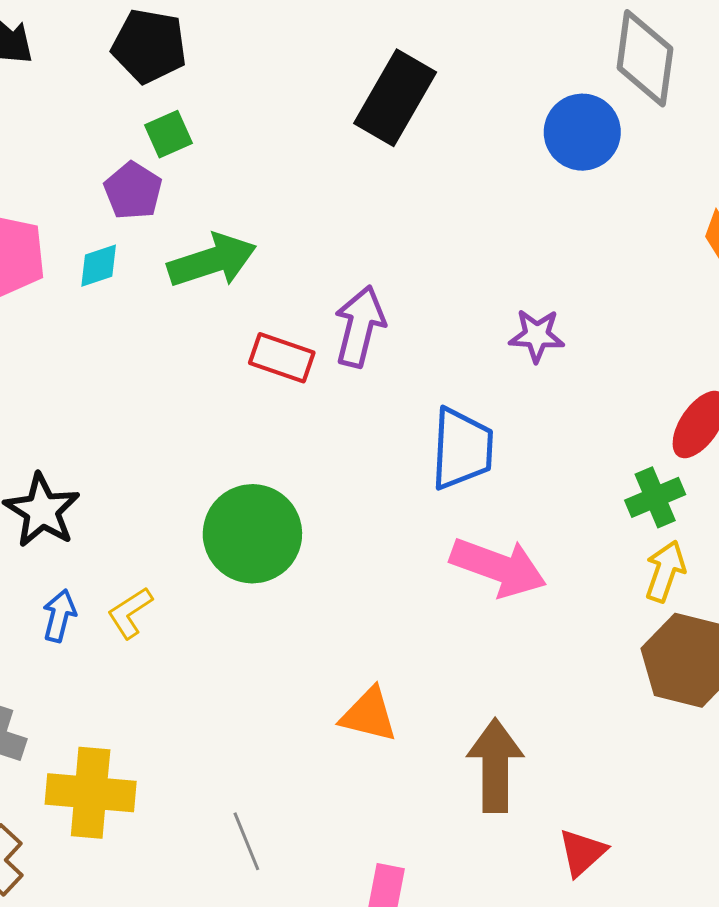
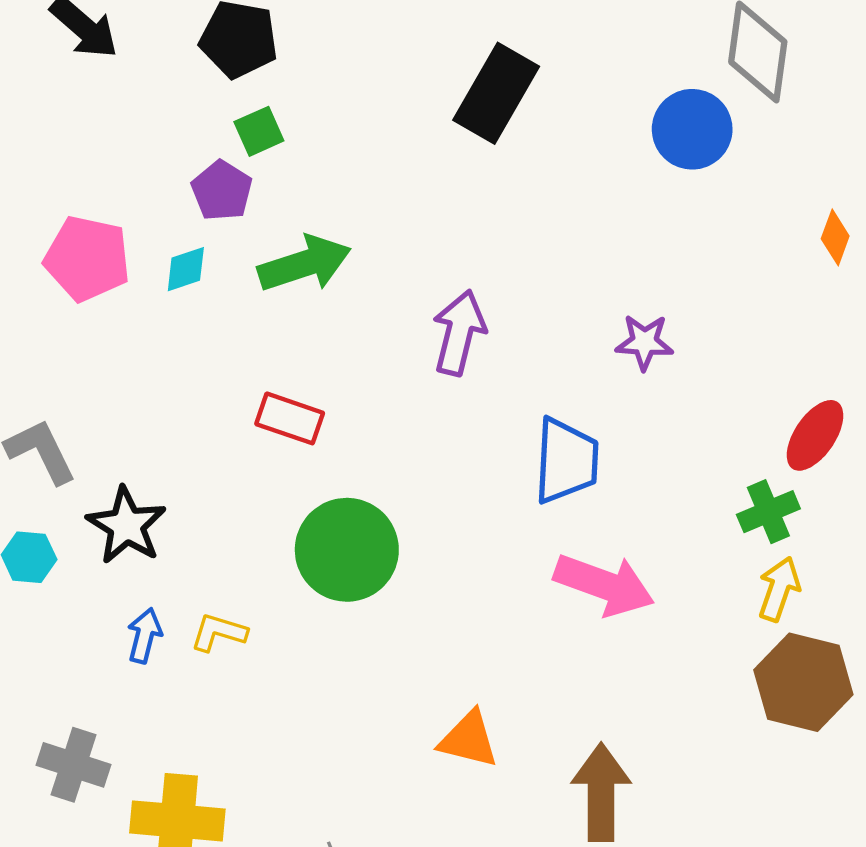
red rectangle: (282, 358) -> (290, 418), moved
yellow L-shape: (130, 613) -> (219, 632), turned 50

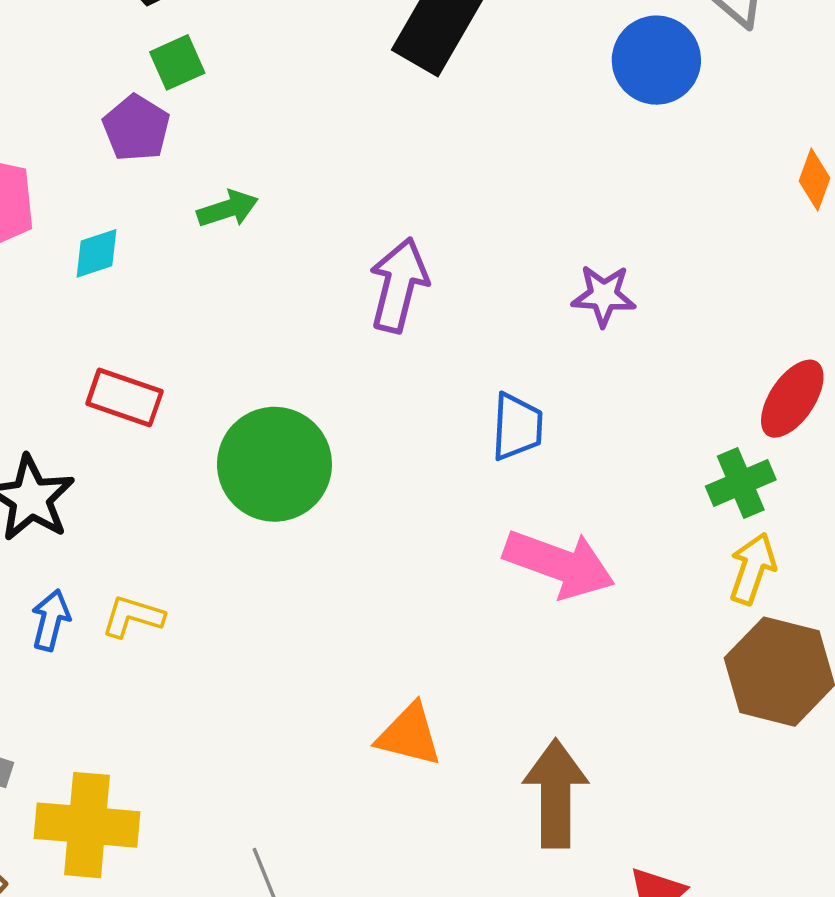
green arrow: (304, 264) -> (228, 209), size x0.6
cyan diamond: (186, 269) -> (96, 253), moved
red rectangle: (290, 418) -> (125, 397), moved
blue trapezoid: (566, 461) -> (517, 427), size x0.7
green circle: (347, 550) -> (274, 464), moved

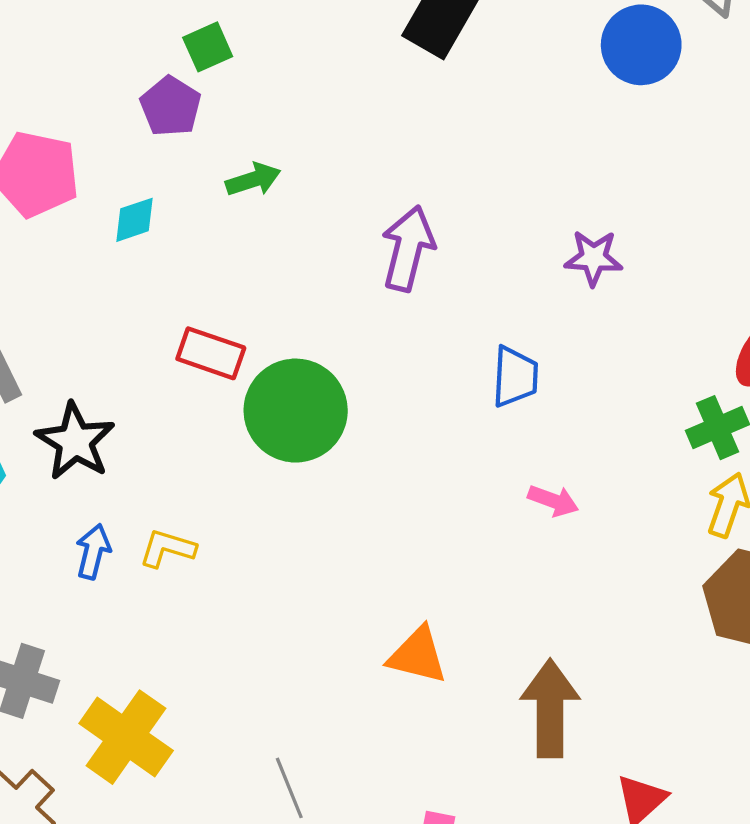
red rectangle: (125, 397) -> (211, 353), moved
pink arrow: (559, 564) -> (553, 501), size x0.5
yellow cross: (87, 825) -> (126, 737), turned 30

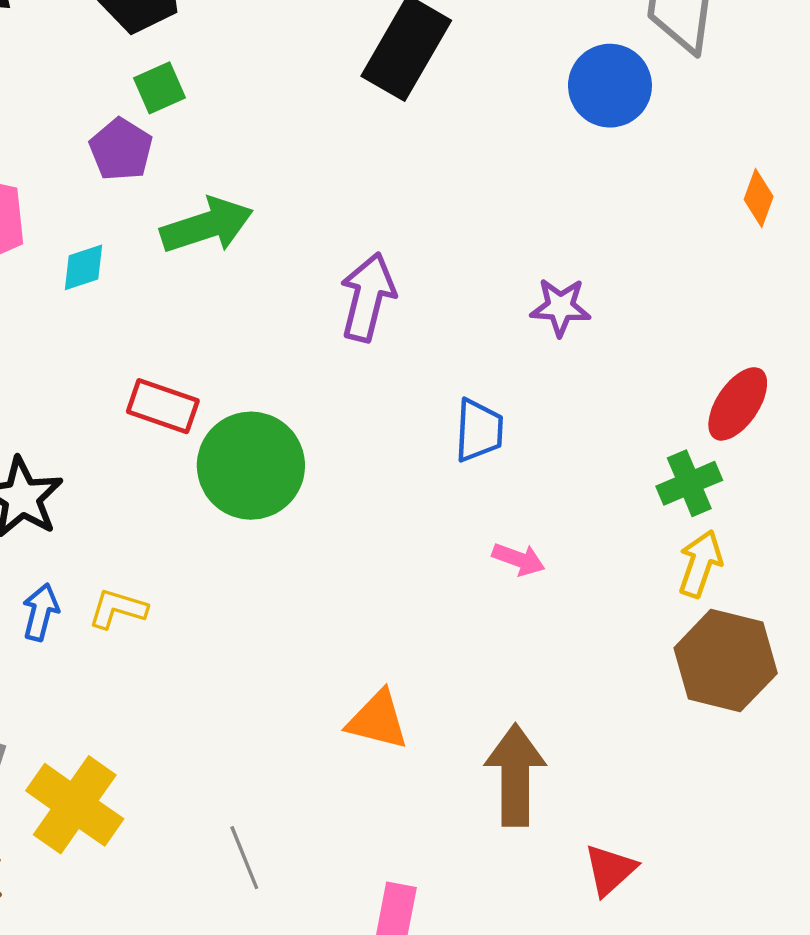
green arrow: (253, 179) -> (207, 226), size x1.6

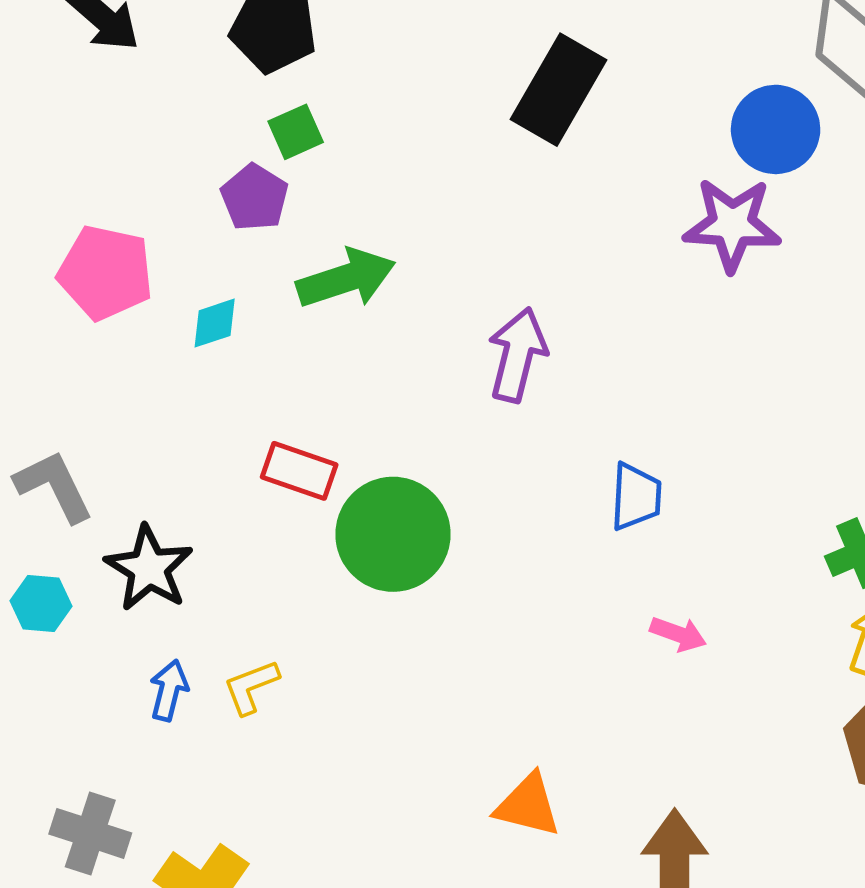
purple star: (560, 307) -> (732, 224), moved, size x1.5
yellow L-shape: (118, 609) -> (251, 687), turned -38

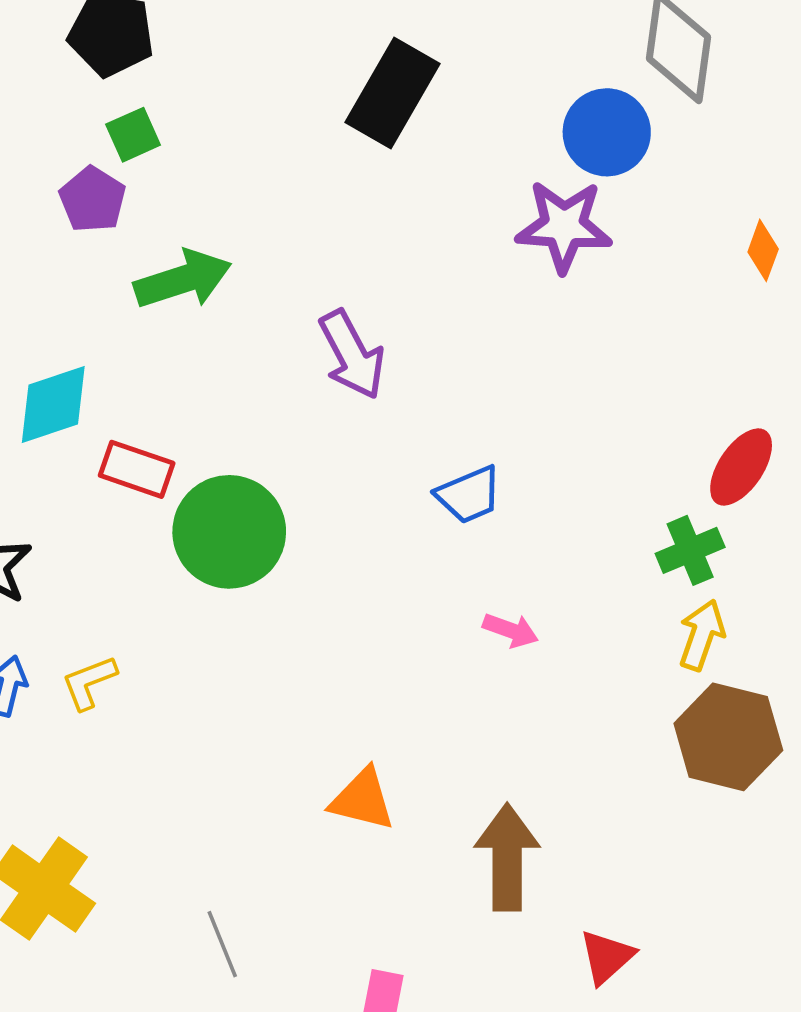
cyan diamond: (215, 323) -> (53, 404), moved, size x1.6
purple arrow: (517, 355) -> (352, 355), turned 138
blue trapezoid: (636, 497) -> (469, 495), turned 64

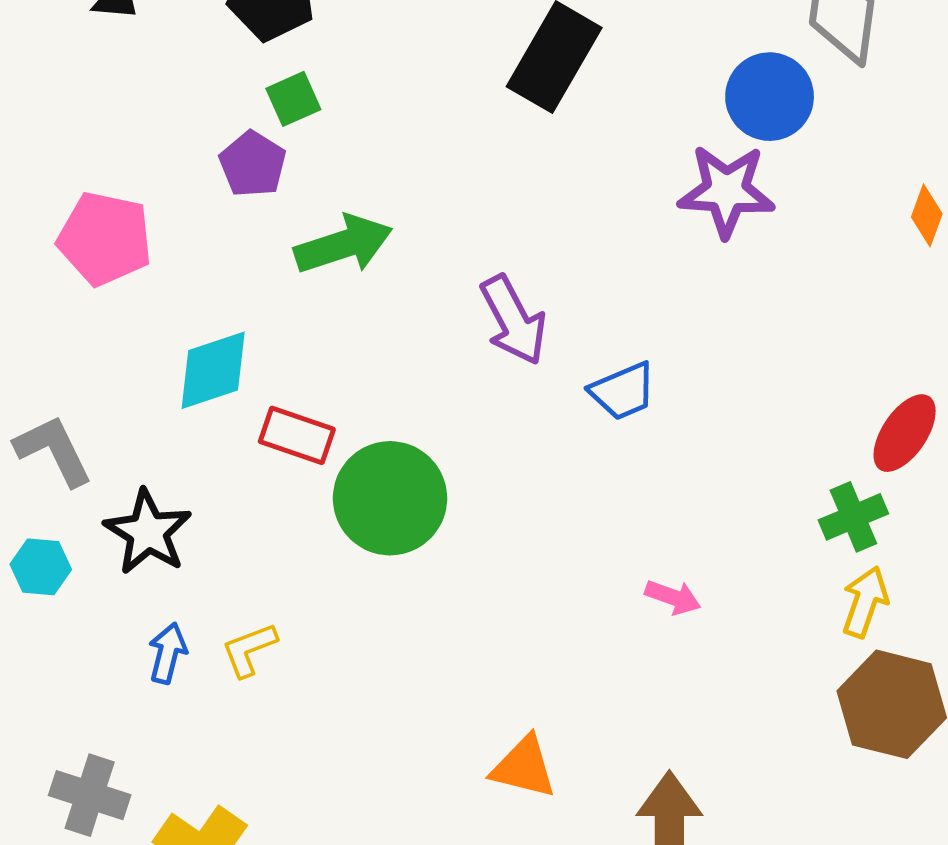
blue trapezoid: (469, 495) -> (623, 391), moved

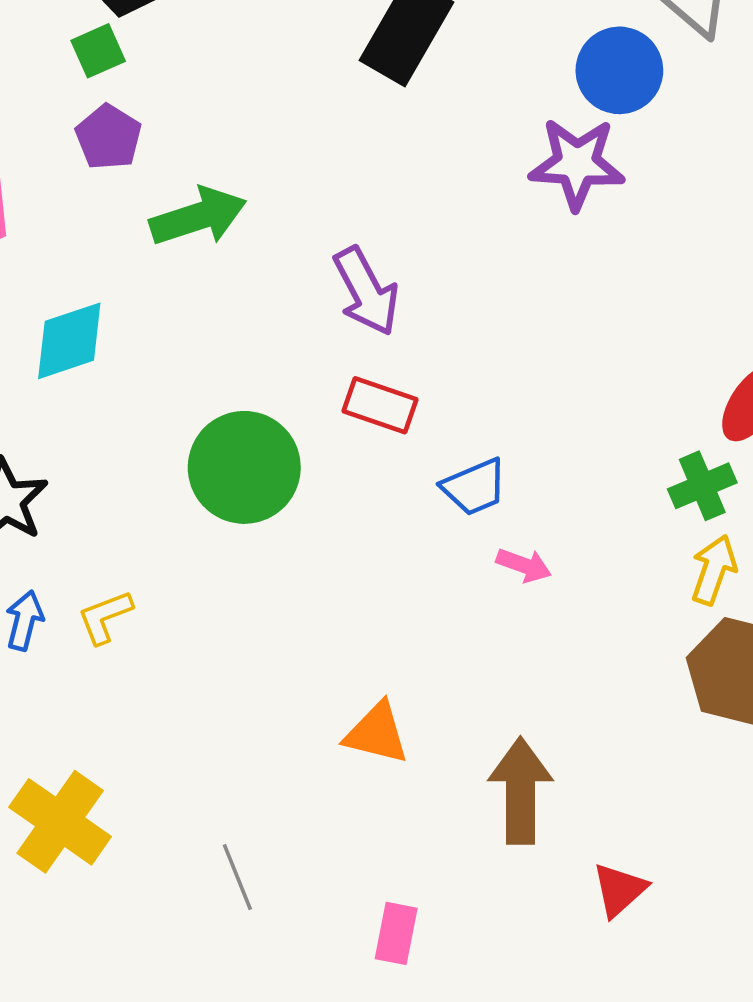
green square: (293, 99) -> (98, 51), moved
blue trapezoid: (623, 391) -> (474, 487), moved
red rectangle: (297, 435) -> (380, 405), moved

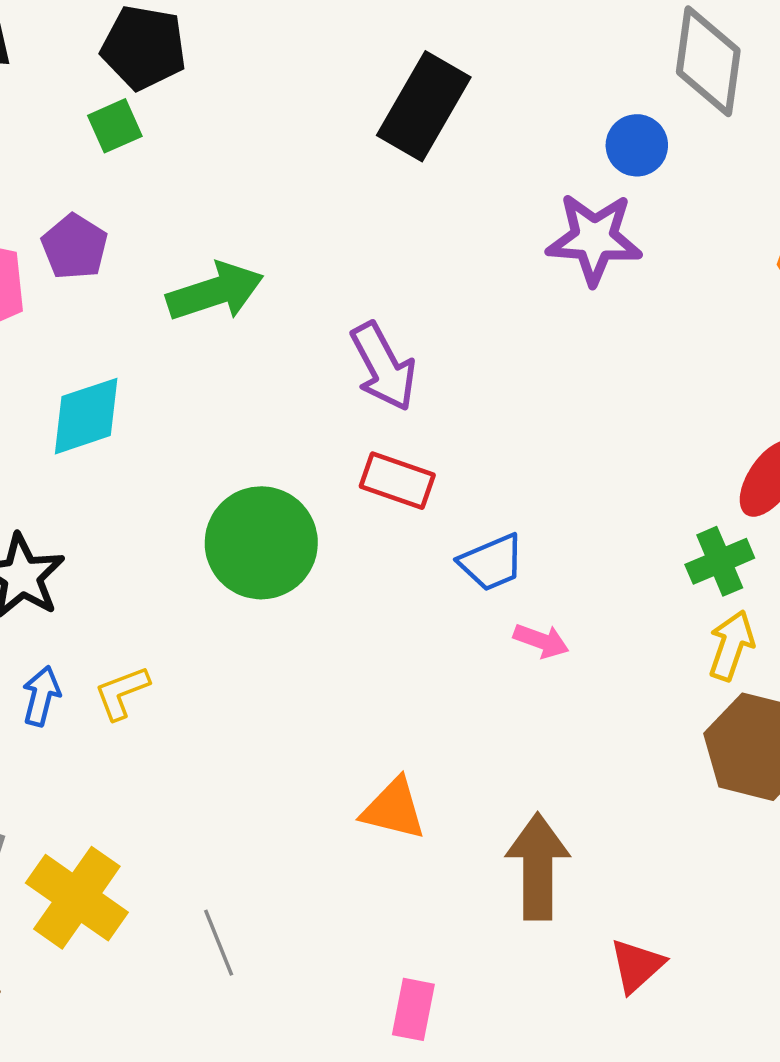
blue circle: (619, 70) -> (637, 145), size x0.7
purple pentagon: (108, 137) -> (75, 247), moved
gray line: (237, 877) -> (219, 943), moved

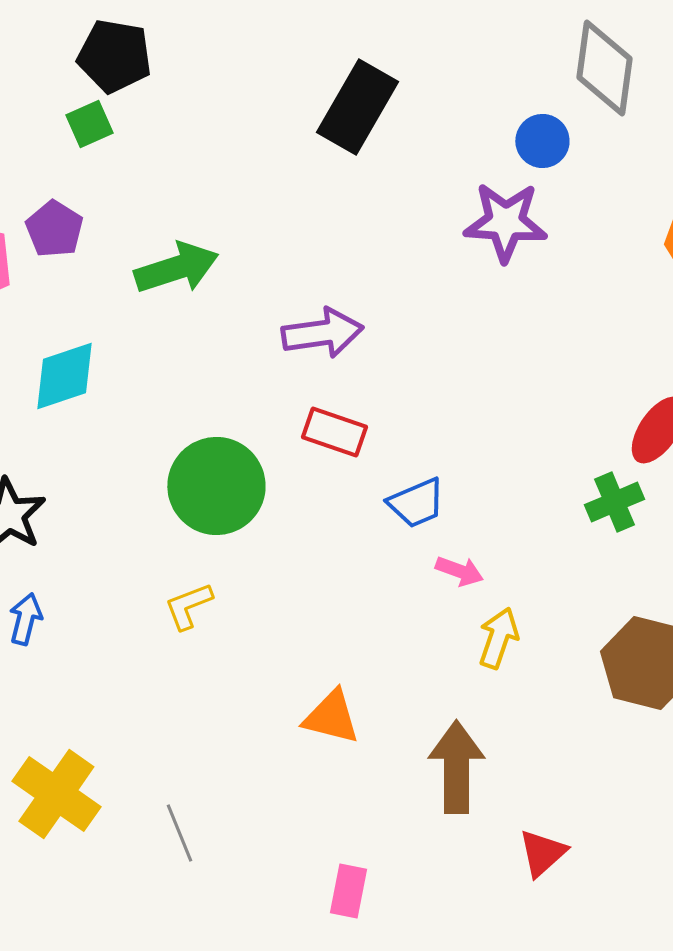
purple arrow: (383, 367) -> (322, 333), turned -70
yellow arrow: (731, 645) -> (498, 638), moved
yellow L-shape: (122, 693) -> (188, 606), moved

